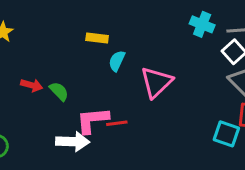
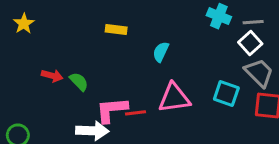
cyan semicircle: (117, 61) -> (161, 52), moved
pink triangle: (156, 82) -> (174, 98), moved, turned 36
cyan square: (226, 134) -> (226, 94), moved

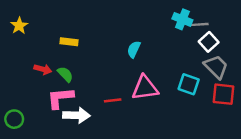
gray line: (253, 22) -> (200, 24), moved
yellow rectangle: (116, 30) -> (69, 42), moved
pink L-shape: (112, 110) -> (60, 98), moved

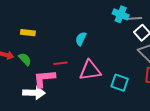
cyan square: (189, 84) -> (120, 83), moved
pink L-shape: (60, 98) -> (44, 79), moved
red line: (113, 100) -> (61, 63), moved

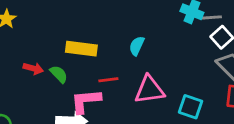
yellow rectangle: (28, 33) -> (81, 49), moved, size x1.5

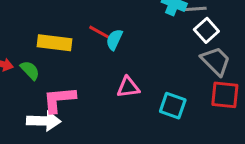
red line: (108, 80) -> (99, 32), moved, turned 36
pink triangle: (149, 90) -> (128, 87), size x0.7

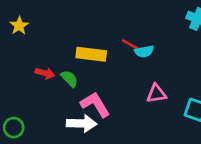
cyan semicircle: (114, 40) -> (144, 51), turned -126
pink L-shape: (59, 99) -> (95, 104), turned 64

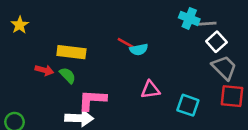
yellow rectangle: (91, 54) -> (71, 52), moved
pink L-shape: (95, 104) -> (92, 100), turned -56

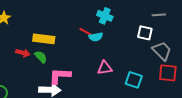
cyan cross: (189, 18) -> (105, 16), moved
gray line: (207, 24) -> (159, 15), moved
white square: (216, 42) -> (145, 33), moved, turned -35

